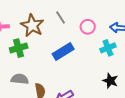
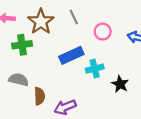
cyan cross: (108, 48) -> (95, 69), moved
black star: (110, 81) -> (120, 84), moved

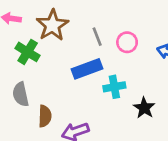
gray line: (74, 17) -> (97, 37), moved
green cross: (22, 45) -> (28, 52), turned 36
gray semicircle: (19, 80) -> (21, 94), turned -120

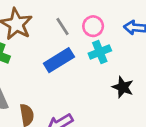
cyan cross: (114, 87) -> (100, 52), moved

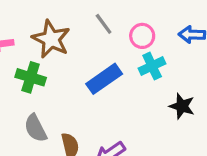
gray line: (62, 26) -> (104, 24), moved

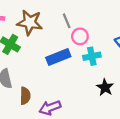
pink circle: (142, 36) -> (80, 36), moved
brown star: (51, 39) -> (30, 22), turned -30

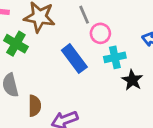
blue rectangle: (58, 57) -> (74, 59), turned 75
black star: (105, 87) -> (132, 80), moved

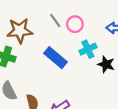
pink circle: (100, 33) -> (75, 24), moved

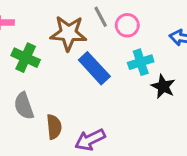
brown star: (20, 31) -> (68, 33), moved

